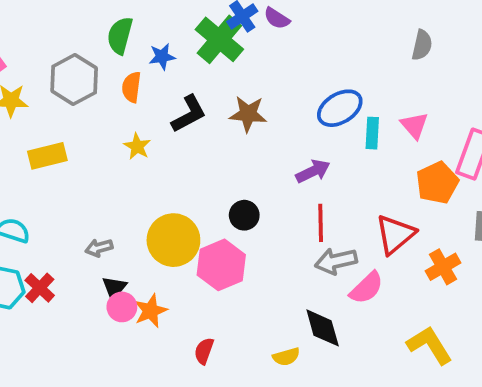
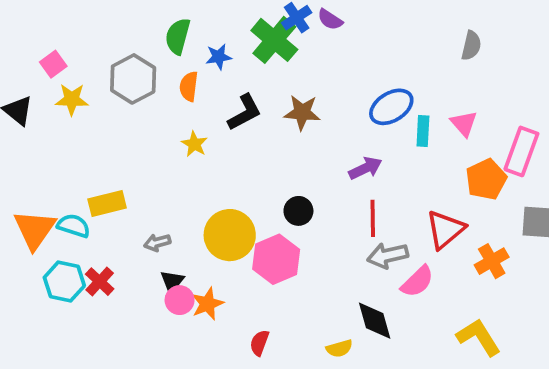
yellow rectangle: (47, 156) -> (107, 203), moved

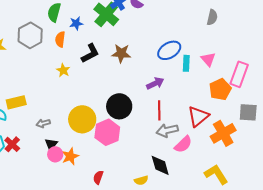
black circle: (298, 211) -> (119, 106), size x1.6
orange cross: (492, 261) -> (223, 133), size x1.4

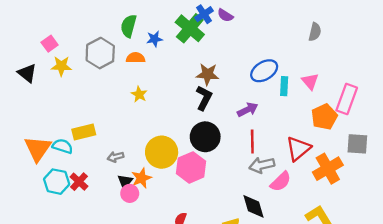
orange semicircle: (60, 39) -> (136, 58), turned 84
black L-shape: (90, 53) -> (204, 98), moved, turned -35
orange star: (70, 156) -> (142, 178), moved

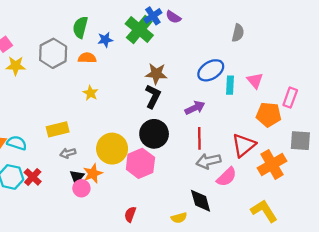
gray semicircle: (315, 32) -> (238, 33), moved
pink rectangle: (347, 99) -> (290, 98), size x0.7
orange pentagon: (324, 117) -> (269, 115), turned 30
yellow rectangle: (84, 132) -> (58, 129), moved

